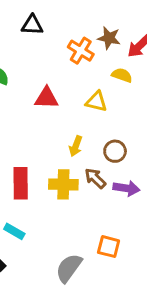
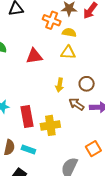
yellow semicircle: (122, 75) -> (69, 32), moved
yellow cross: (63, 184) -> (50, 125), moved
orange square: (109, 247) -> (93, 149), turned -35

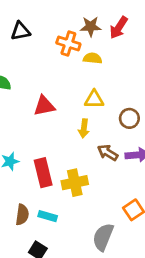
yellow triangle: (68, 53) -> (94, 99), moved
red triangle: (34, 56) -> (44, 106), moved
brown circle: (87, 84) -> (129, 118), moved

